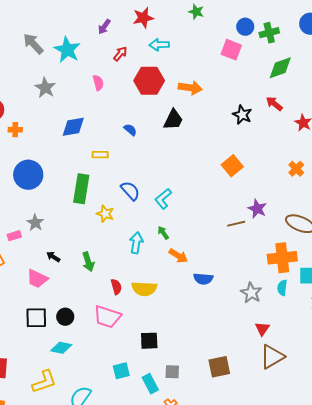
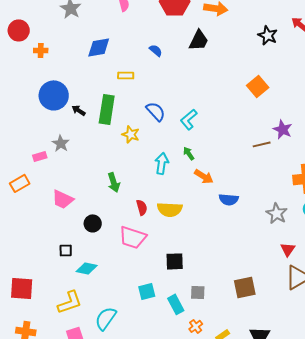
black arrow: (53, 257) -> (79, 110), moved
black circle: (65, 317) -> (93, 223), moved
black square: (36, 318) -> (66, 250), moved, size x0.6

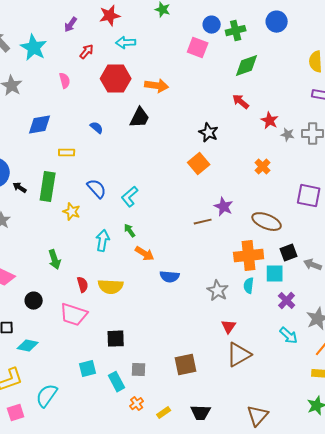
black star: (268, 35) -> (209, 133), moved

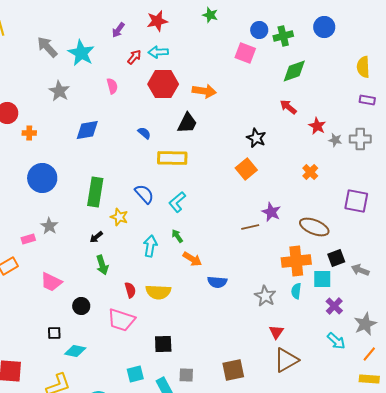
cyan arrow: (126, 43) -> (158, 52), moved
yellow rectangle: (67, 153) -> (172, 158), moved, size x1.8
black arrow: (20, 188) -> (96, 237), moved, turned -72

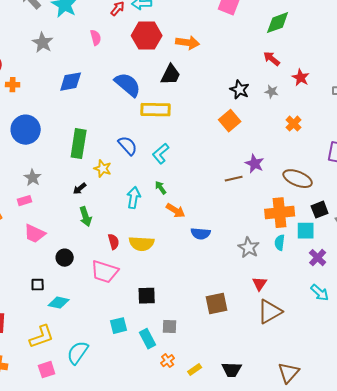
blue semicircle: (144, 133) -> (128, 85), size x2.0
gray star: (335, 140) -> (272, 92), moved
pink rectangle: (28, 239) -> (25, 201), moved
brown square: (233, 370) -> (217, 304), moved

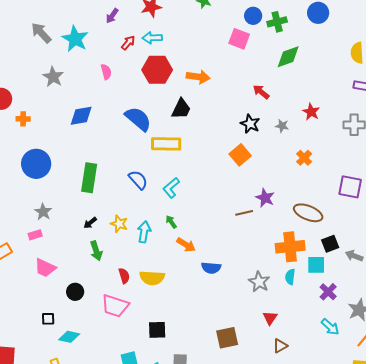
red arrow: (272, 59) -> (261, 92), moved
yellow star: (103, 169) -> (119, 224), moved
brown triangle: (270, 312) -> (280, 346), size x0.6

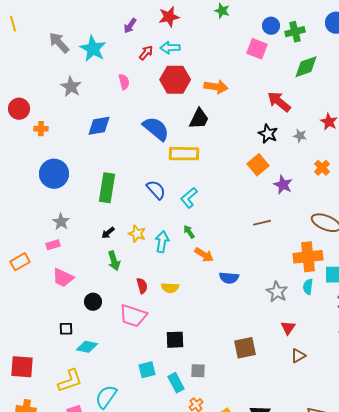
red arrow: (261, 92) -> (279, 102), size x1.4
purple star: (265, 198) -> (283, 185), moved
yellow semicircle: (152, 278) -> (170, 288), size x0.7

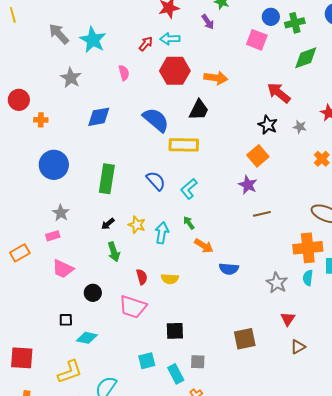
purple arrow: (130, 26) -> (208, 22), moved, turned -70
purple star: (283, 185) -> (248, 185), moved

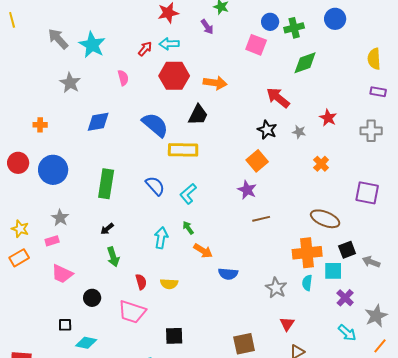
red circle: (19, 100) -> (18, 163), moved
yellow star: (137, 225) -> (20, 229), moved

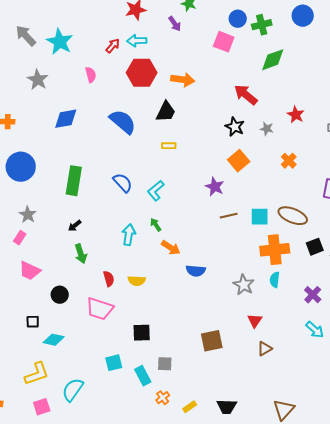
yellow rectangle: (183, 150) -> (169, 146), moved, size x0.5
orange square: (257, 161) -> (239, 161), moved
pink rectangle: (52, 241) -> (20, 238), turned -40
cyan square: (333, 271) -> (260, 217), moved

